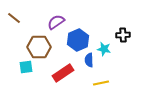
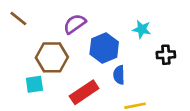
black cross: (123, 35) -> (166, 55), moved
cyan star: (104, 49) -> (142, 29), moved

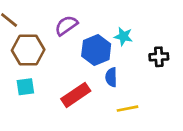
cyan star: (142, 29) -> (123, 36), moved
brown hexagon: (52, 57) -> (28, 50), moved

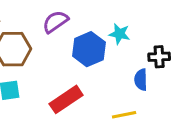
blue semicircle: (111, 77) -> (141, 80), moved

